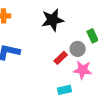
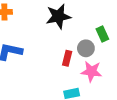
red rectangle: (61, 58) -> (67, 58), turned -32

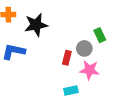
black star: (58, 16) -> (36, 25), moved

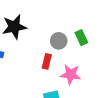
gray circle: (84, 48) -> (59, 41), moved

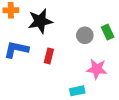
red rectangle: (47, 61) -> (49, 56), moved

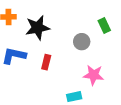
green rectangle: (108, 32) -> (104, 25), moved

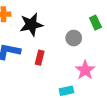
pink star: (94, 75) -> (85, 70), turned 30

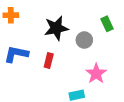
black star: (31, 25) -> (56, 28), moved

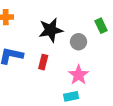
pink star: (96, 74) -> (79, 75), moved

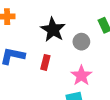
black star: (51, 30) -> (53, 30), turned -30

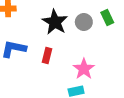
gray circle: (81, 42) -> (84, 22), moved

